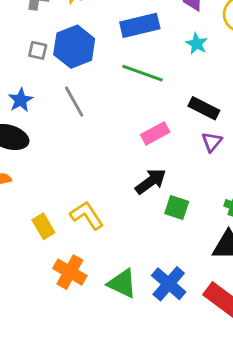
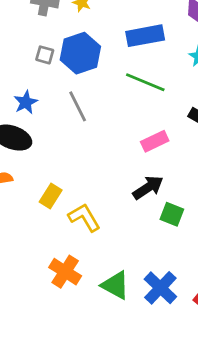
yellow rectangle: (43, 226) -> (51, 196), moved, turned 60

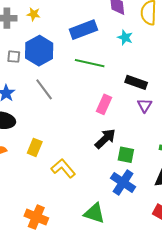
pink rectangle: (155, 141) -> (104, 104), turned -30
yellow rectangle: (51, 196) -> (35, 147), moved
orange cross: (65, 272) -> (36, 217), moved
blue cross: (160, 288) -> (123, 182), moved

